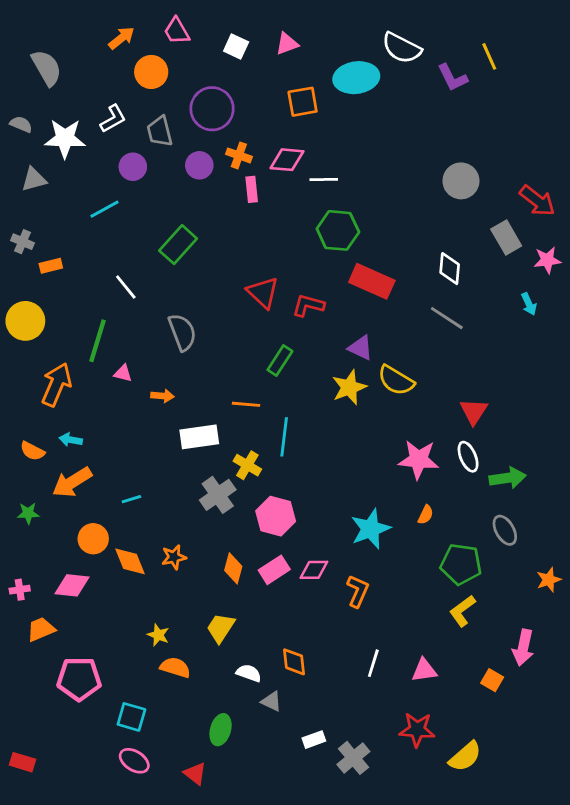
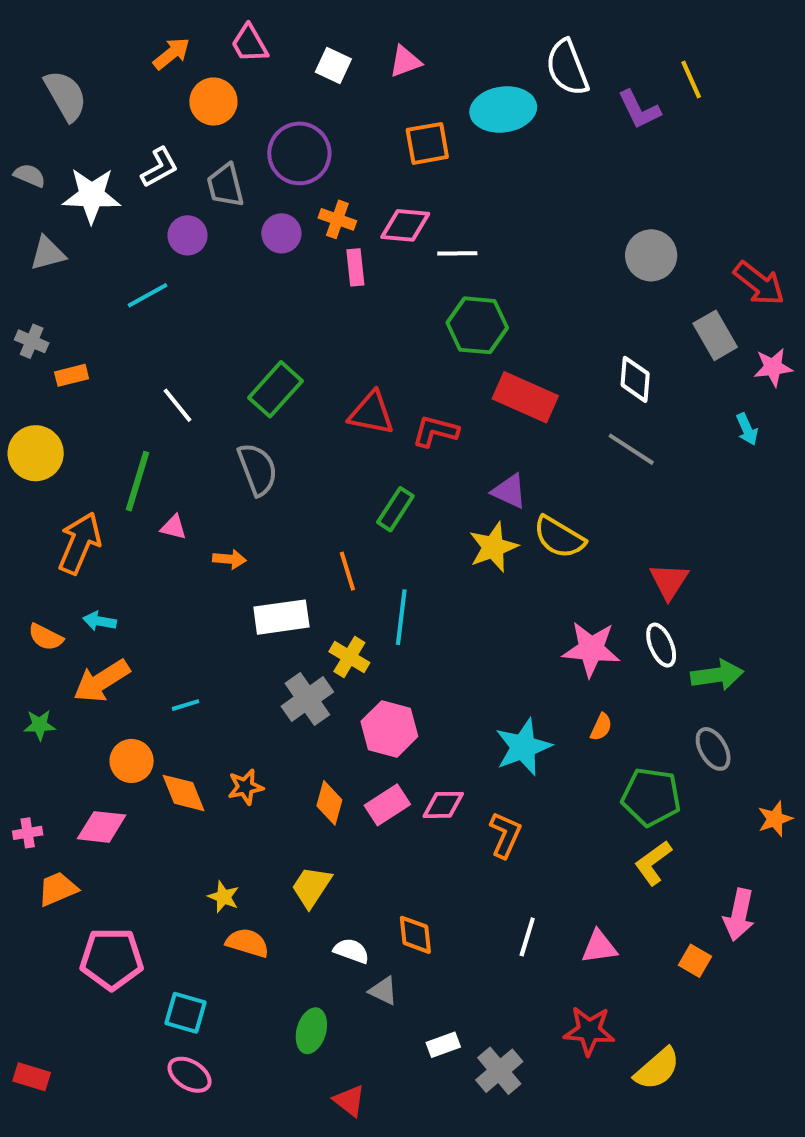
white semicircle: (402, 48) -> (567, 68), turned 42
green rectangle: (178, 245) -> (275, 389), moved
red triangle: (263, 293) -> (371, 413), turned -32
orange line: (246, 404) -> (347, 571), turned 68
red triangle: (195, 774) -> (349, 1101), moved

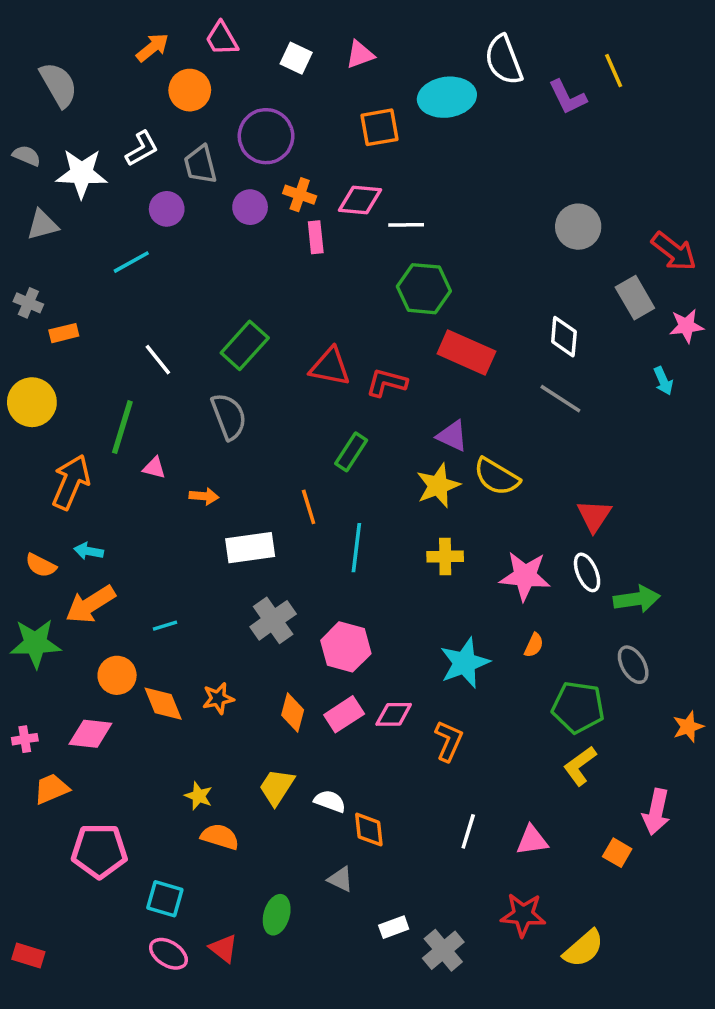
yellow cross: (349, 657) -> (445, 556), moved, turned -32
green star: (40, 725) -> (35, 643), size x1.8
white semicircle: (351, 951) -> (330, 801), moved
red triangle: (349, 1101) -> (223, 948), moved

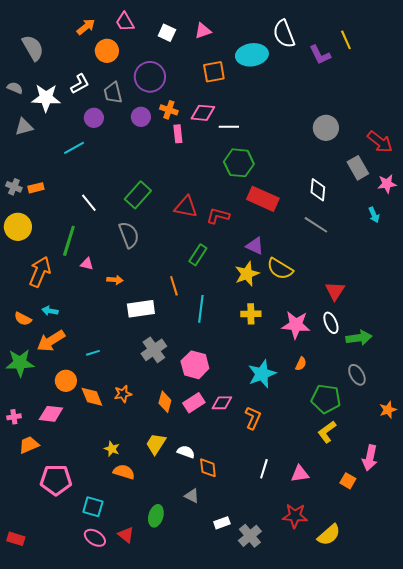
gray cross: (28, 303) -> (14, 187), moved

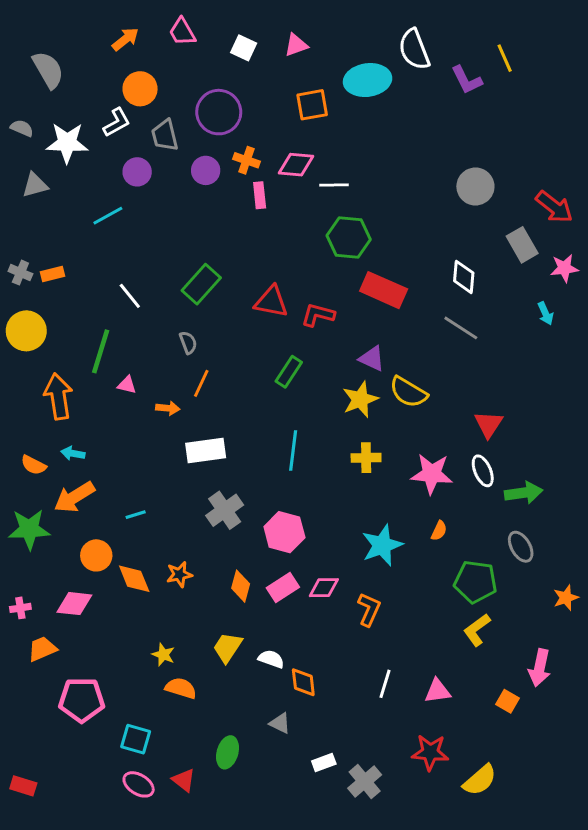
orange circle: (107, 51) -> (140, 89), moved
gray semicircle: (129, 235) -> (188, 343), size x0.6
orange arrow: (40, 272) -> (58, 396), turned -32
orange line: (174, 286) -> (201, 383), moved, turned 42

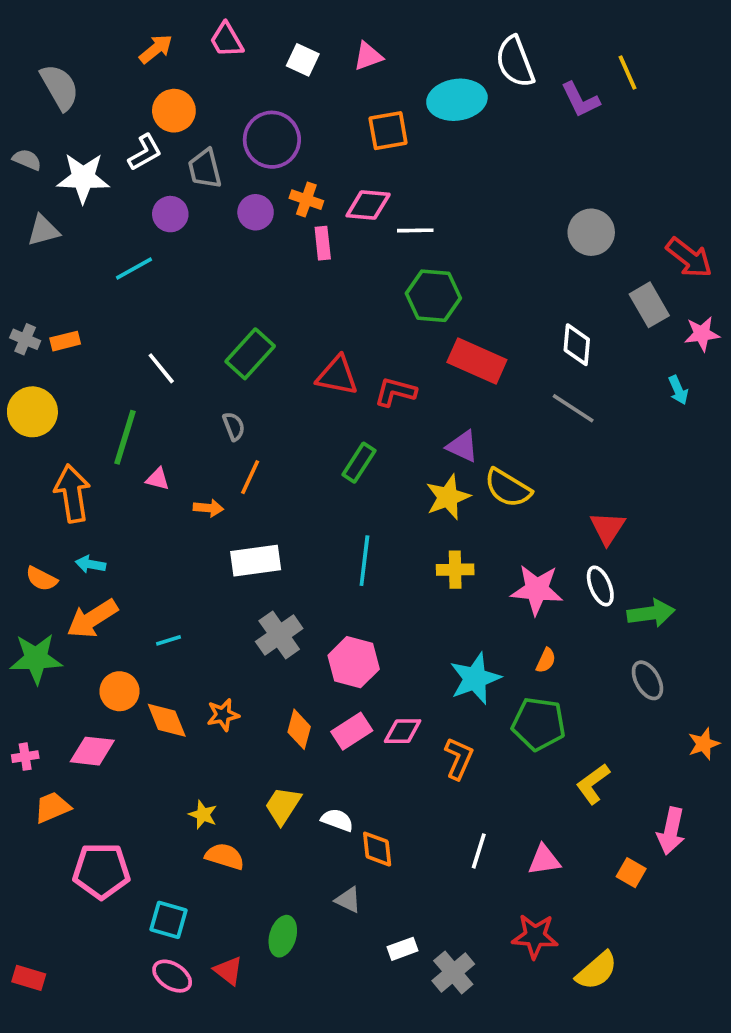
green pentagon: (475, 582) -> (539, 724), moved

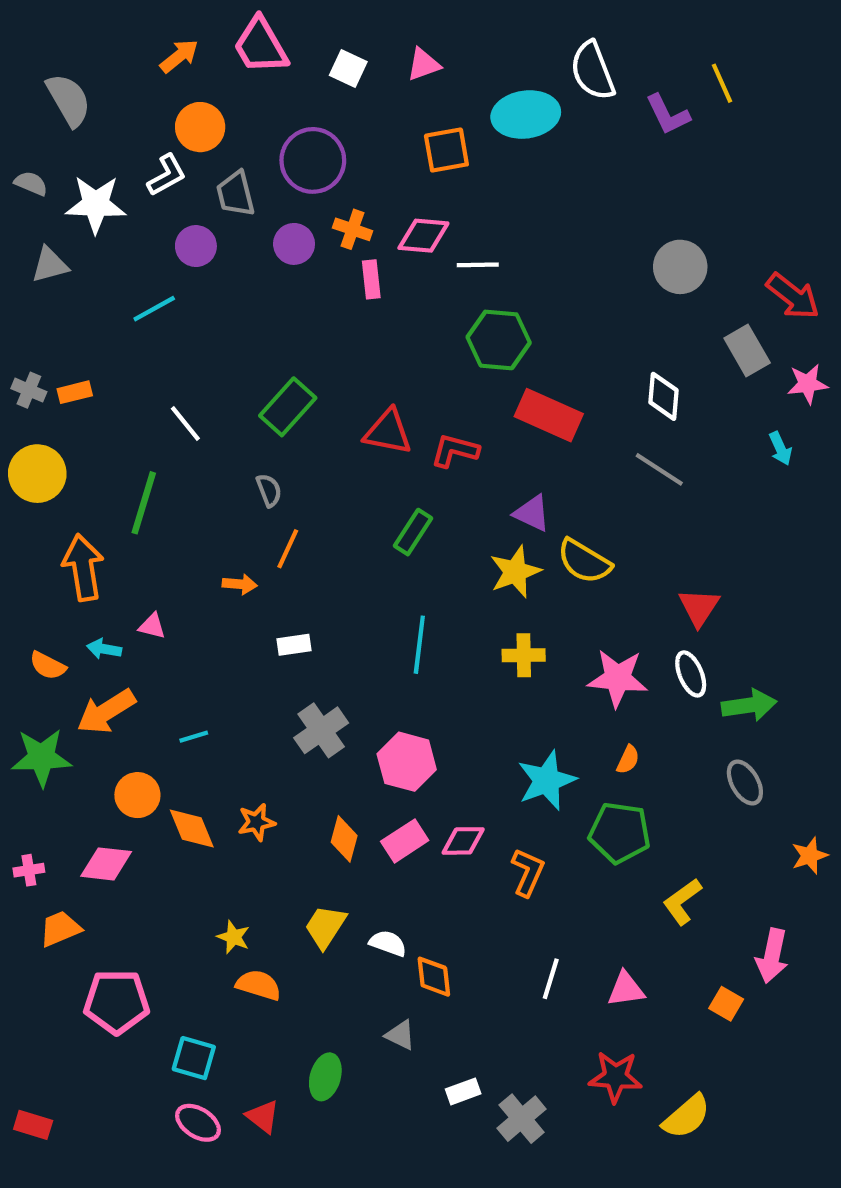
pink trapezoid: (227, 40) -> (261, 46), size x1.4
pink triangle: (158, 479) -> (152, 626), moved
white rectangle: (256, 561) -> (294, 645), size x0.6

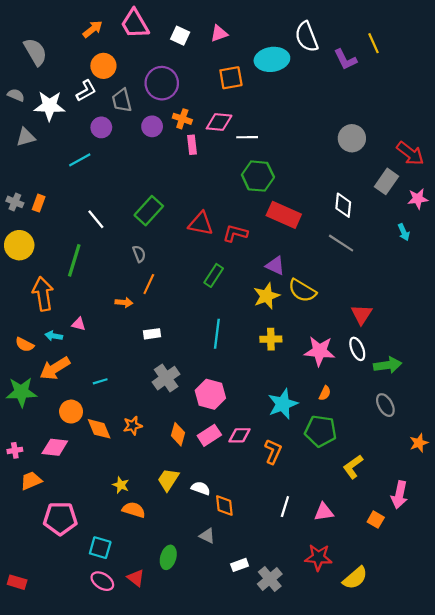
gray rectangle: (747, 350) -> (386, 181), turned 65
orange rectangle: (75, 392) -> (39, 203), turned -56

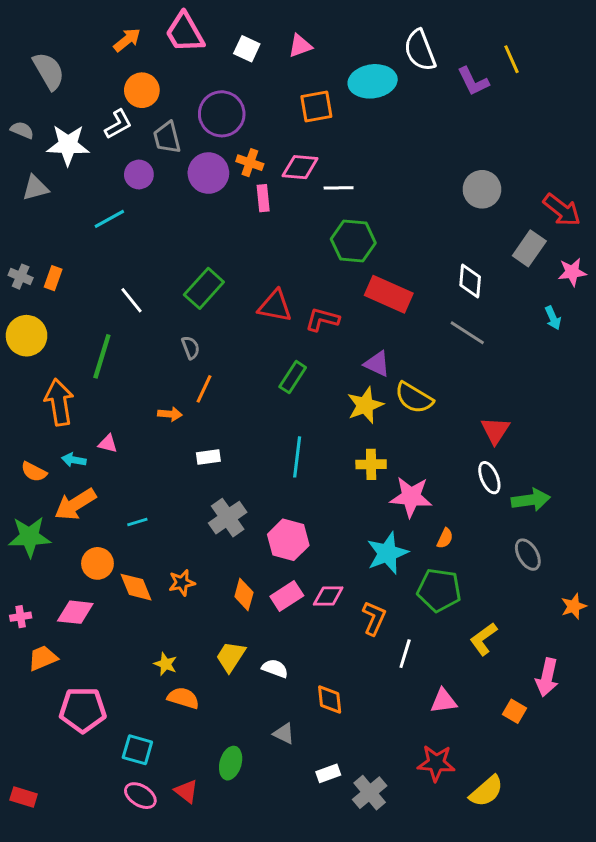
purple circle: (152, 126) -> (208, 173), size x1.4
pink star: (319, 351) -> (411, 497), moved
orange diamond: (224, 506) -> (330, 699), moved
white line: (285, 507) -> (405, 654), moved

